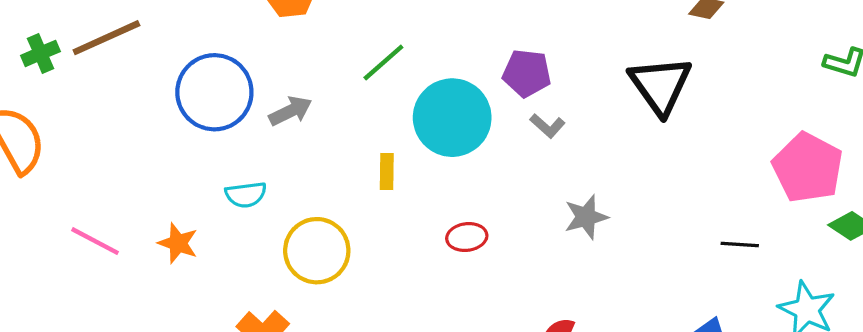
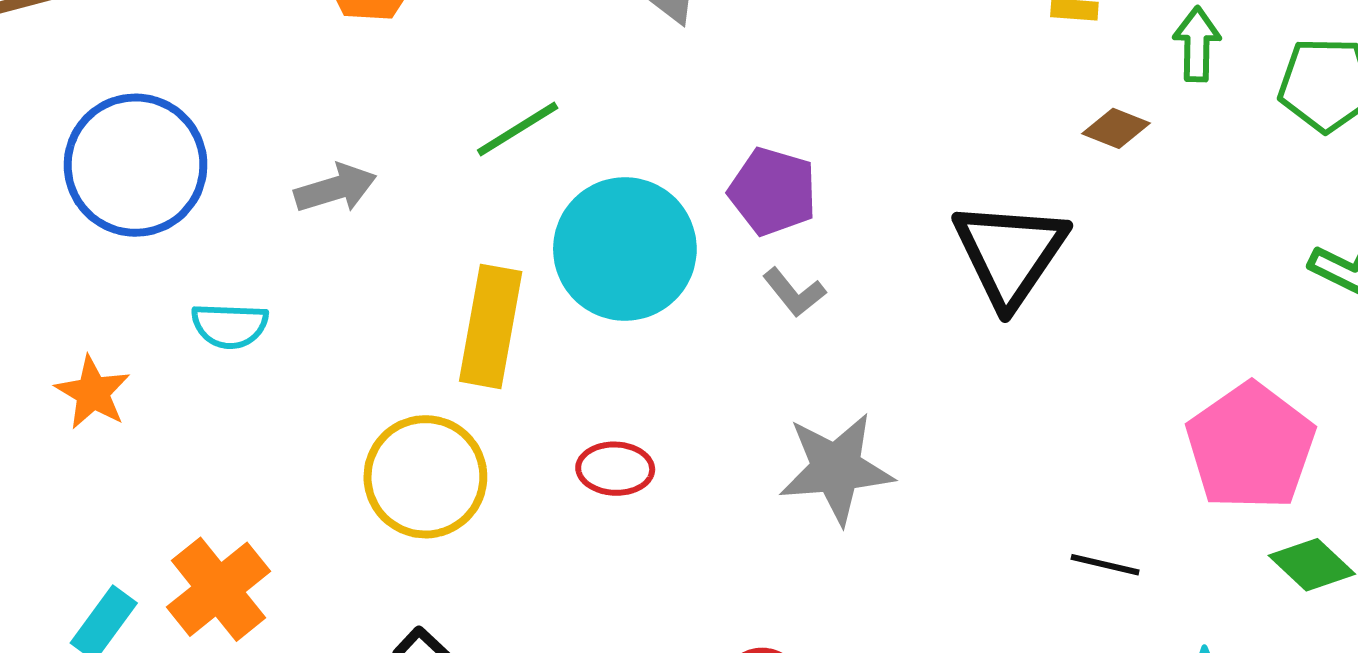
blue circle: (214, 92) -> (136, 165), moved
yellow rectangle: (387, 172) -> (491, 326), size x1.8
gray star: (586, 217) -> (836, 468), size x1.4
yellow circle: (317, 251) -> (425, 477), moved

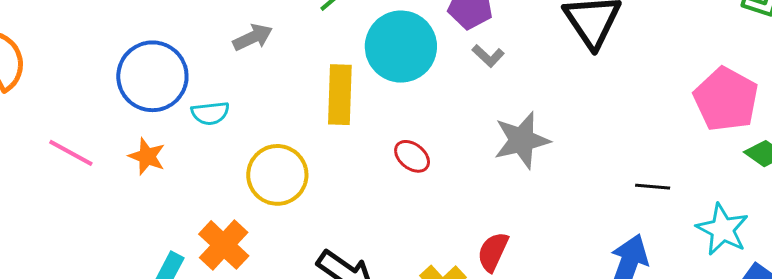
blue circle: (136, 165) -> (152, 76), moved
red ellipse: (615, 469) -> (412, 156), turned 45
yellow circle: (425, 477) -> (277, 175), moved
black line: (1105, 565) -> (653, 187), moved

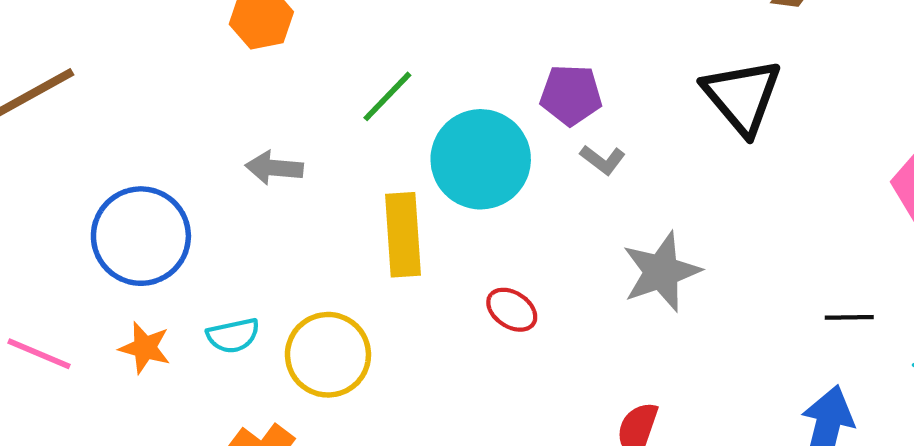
gray arrow: (253, 37) -> (274, 168), turned -144
cyan semicircle: (210, 113) -> (233, 336), moved

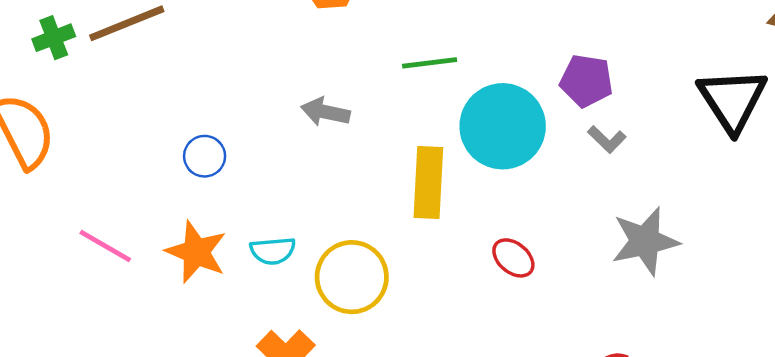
green line: (387, 96) -> (430, 63), turned 32
blue circle: (141, 236) -> (205, 156), size x0.5
orange star: (145, 348) -> (196, 252), size x1.4

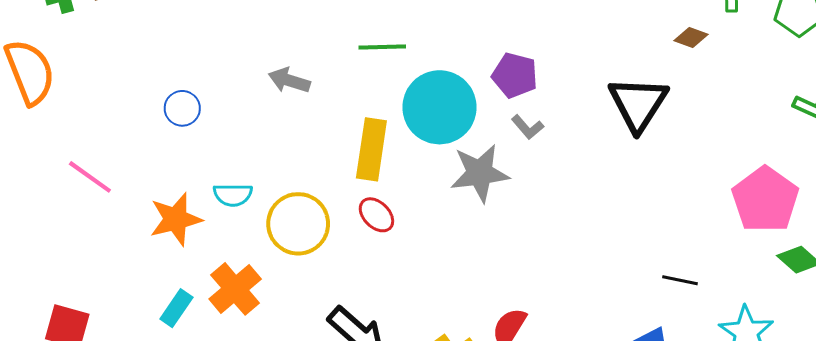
gray star: (645, 241) -> (480, 173), moved
orange star: (196, 252) -> (176, 219), moved, turned 30
red ellipse: (513, 258) -> (376, 215), moved

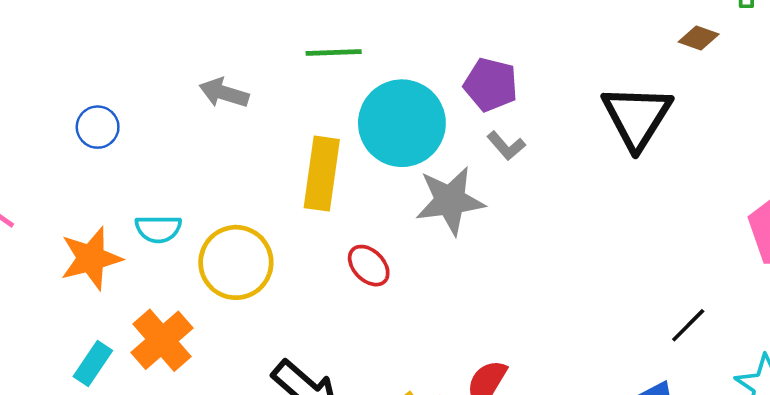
red ellipse: (376, 215) -> (369, 266), moved
black line: (680, 280) -> (688, 325), turned -56

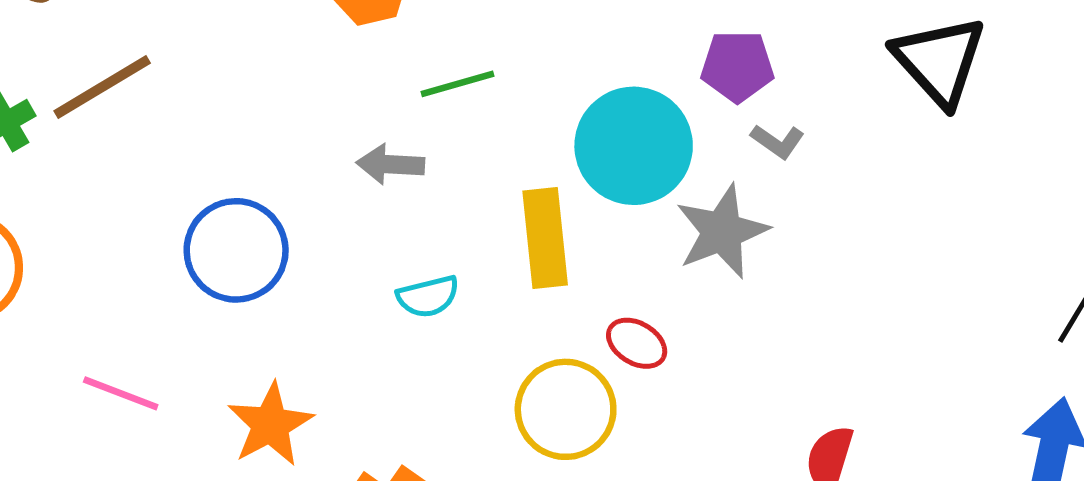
green line: (334, 53) -> (458, 84), moved
blue circle: (98, 127) -> (236, 250), size x1.8
cyan semicircle: (158, 229) -> (428, 296), moved
yellow circle: (236, 262) -> (566, 409), moved

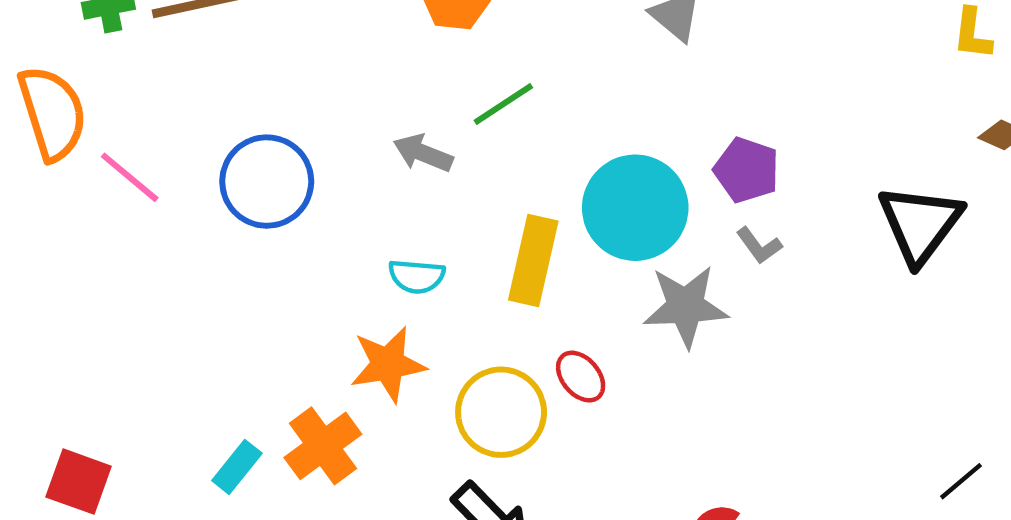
green line: (458, 84) -> (503, 104), turned -36
pink line: (121, 393) -> (130, 177), moved
orange star: (270, 425) -> (388, 364), moved

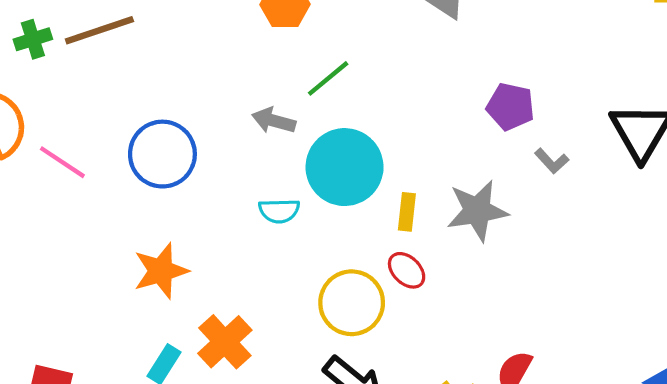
cyan circle: (635, 208) -> (345, 167), moved
gray L-shape: (759, 246) -> (552, 161), moved
yellow rectangle: (533, 261) -> (407, 212), moved, size x0.6
orange star: (388, 364) -> (161, 271), moved

